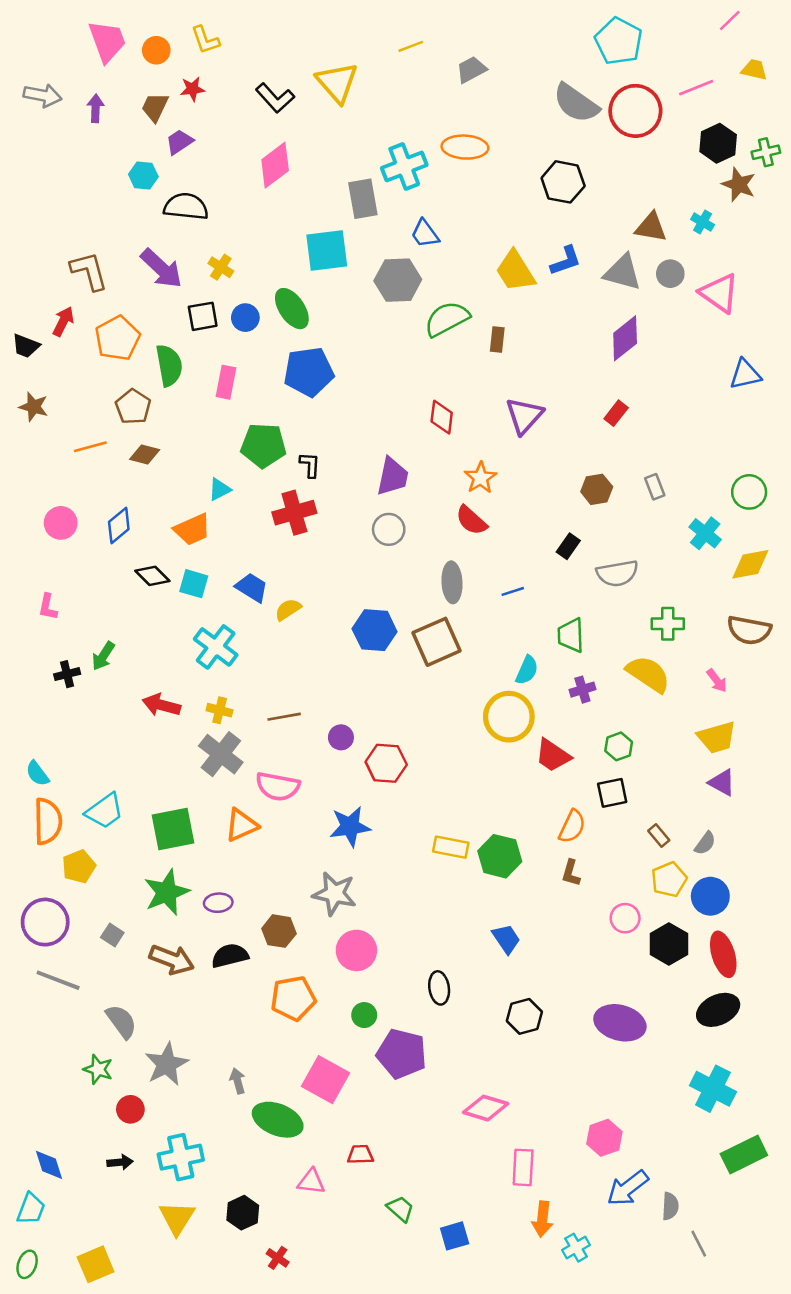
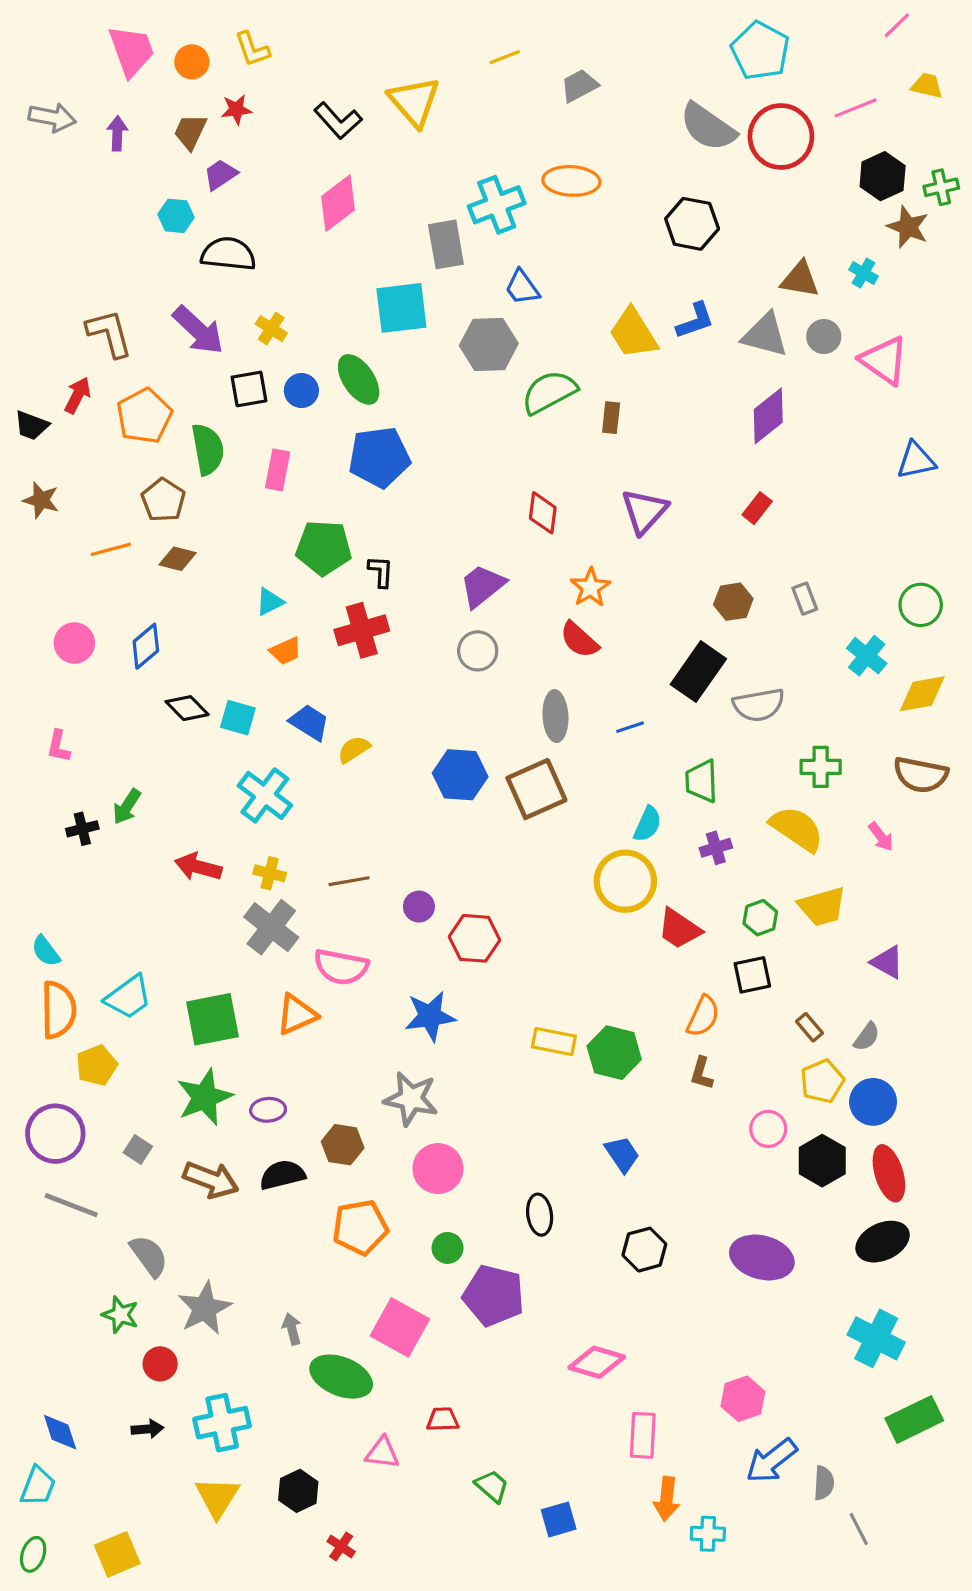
purple trapezoid: (393, 476) -> (482, 586), turned -141
orange trapezoid: (192, 529) -> (286, 651), moved, size x0.7
black rectangle: (568, 546) -> (698, 672), size x1.8
yellow trapezoid: (717, 737) -> (822, 907), moved
cyan cross: (576, 1248) -> (708, 1534), turned 32

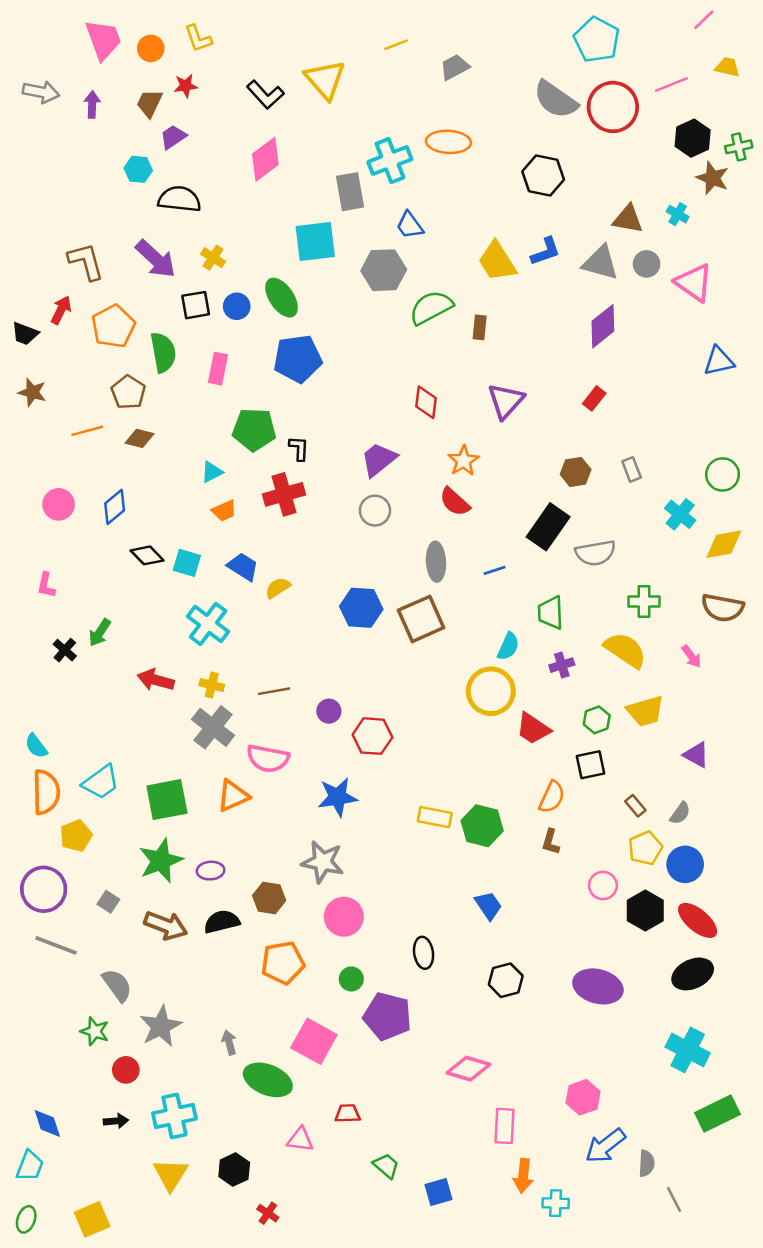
black cross: (82, 829) -> (65, 650), turned -35
red ellipse: (889, 1173) -> (698, 920), turned -33

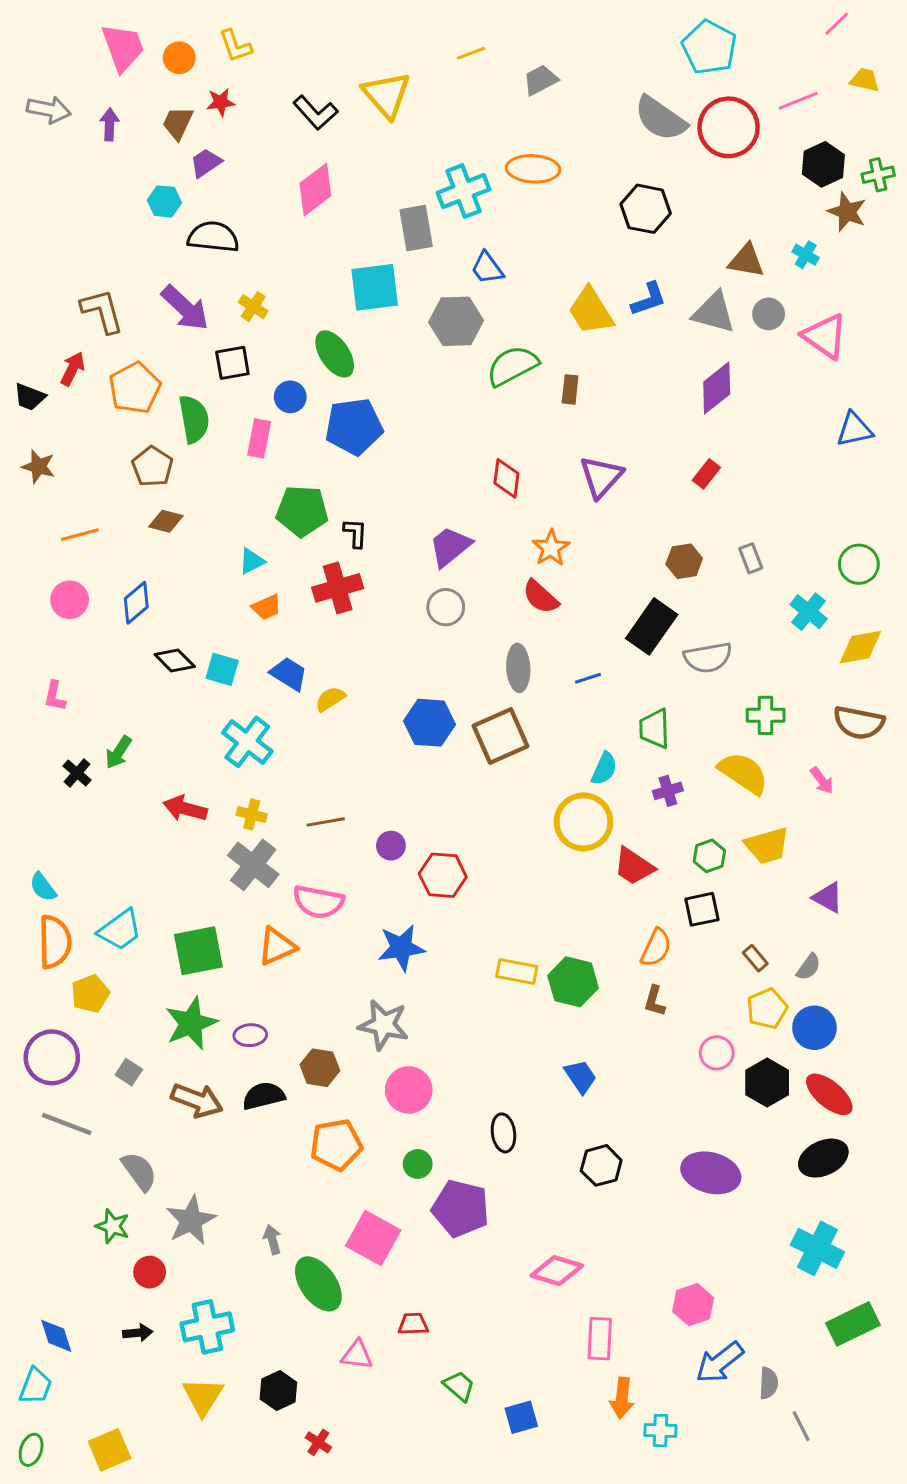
blue circle: (237, 306) -> (290, 397), moved
orange line: (87, 431) -> (80, 535), moved
green ellipse: (268, 1080) -> (318, 1284), turned 33

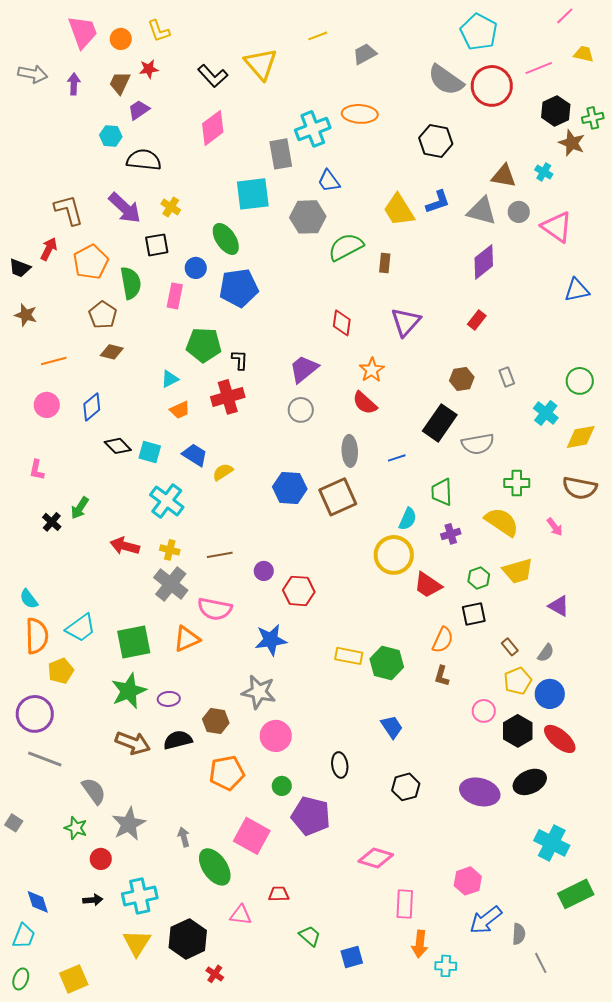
gray square: (129, 1072) -> (14, 823), moved
black ellipse: (823, 1158) -> (530, 782), moved
black hexagon: (278, 1391) -> (188, 939), size x1.5

